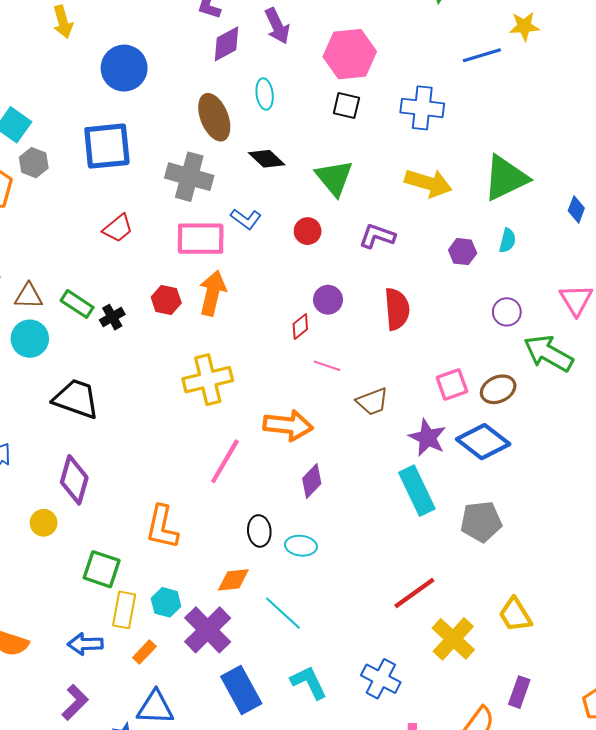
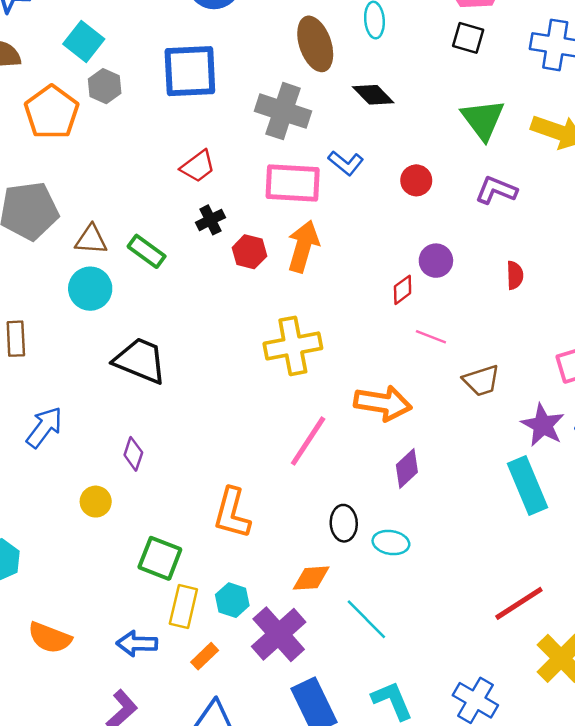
green triangle: (334, 178) -> (483, 120), moved
red semicircle: (397, 309) -> (515, 275), size x0.6
black cross: (112, 317) -> (211, 220), moved
purple diamond: (74, 480) -> (133, 454), size x0.6

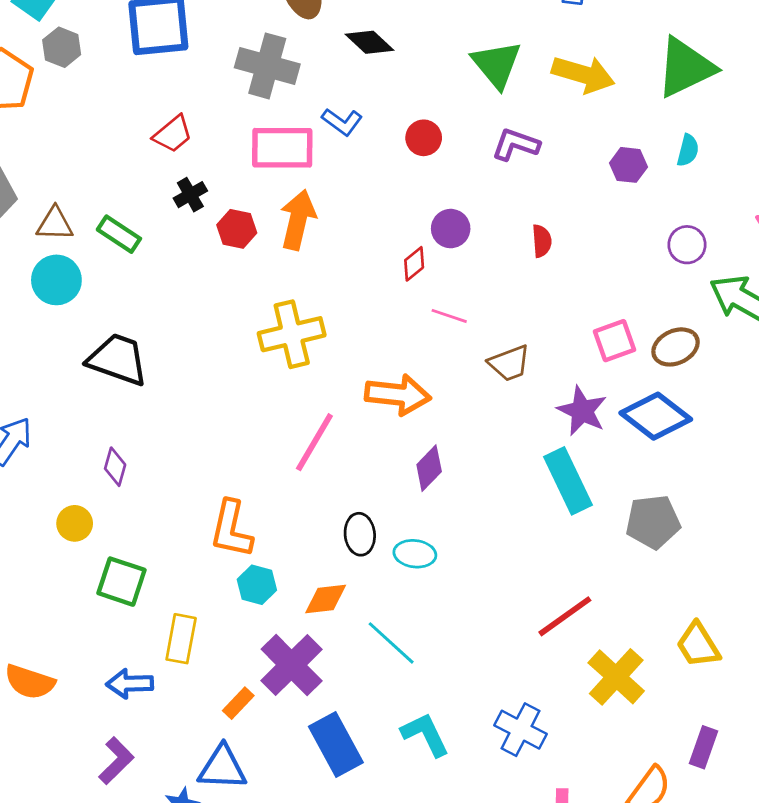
green square: (160, 558) -> (122, 582), moved
cyan hexagon: (232, 600) -> (257, 585), moved
orange rectangle: (205, 656) -> (238, 703), moved

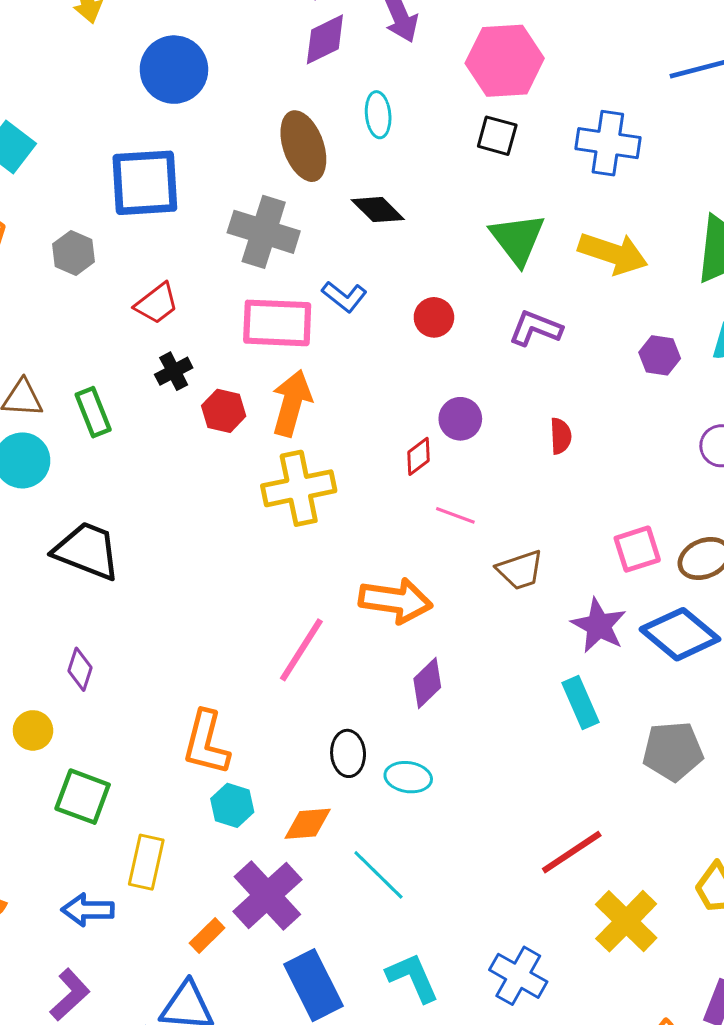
gray hexagon: (62, 47) -> (73, 253), moved
green rectangle: (119, 234) -> (93, 412), turned 33
yellow cross: (292, 334) -> (299, 488), moved
cyan rectangle: (568, 481) -> (580, 702), size x0.7

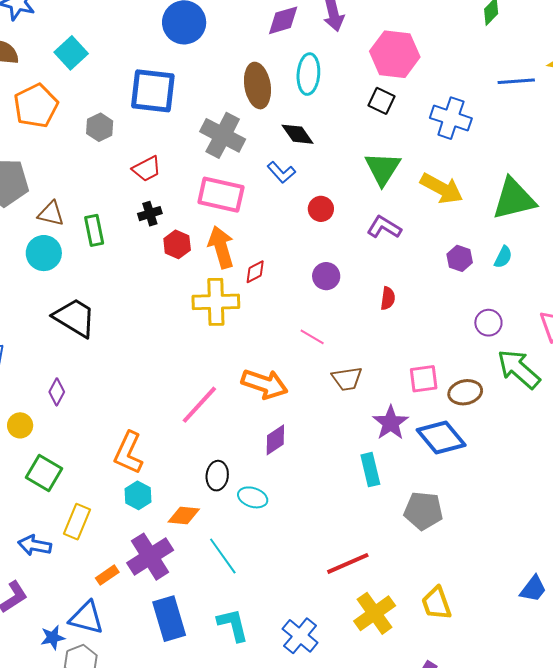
cyan ellipse: (378, 115) -> (308, 74), size x1.4
blue L-shape: (344, 297) -> (281, 172), moved
orange arrow: (292, 403) -> (221, 247), turned -42
red diamond: (418, 456) -> (255, 272), moved

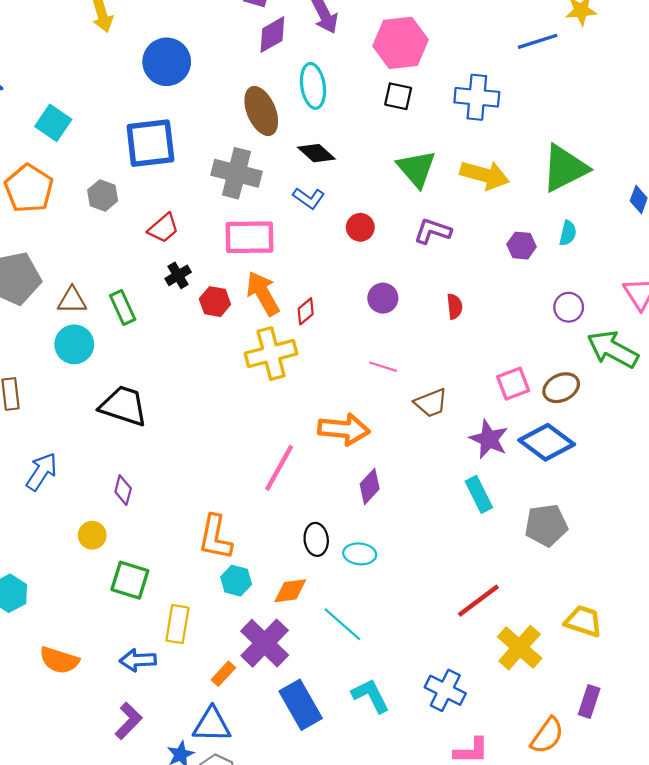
yellow trapezoid: (436, 603) -> (583, 621), turned 141

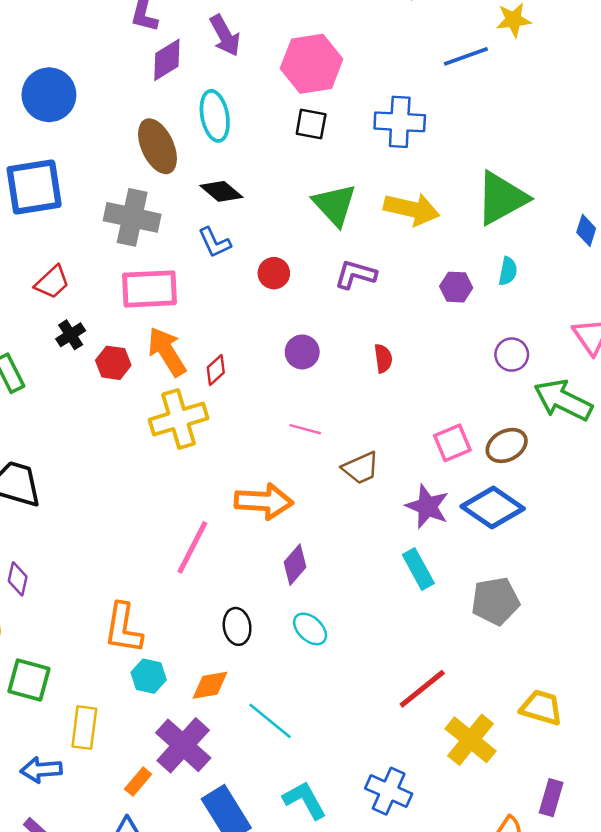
blue L-shape: (309, 198) -> (215, 242), turned 32
cyan ellipse: (360, 554) -> (310, 629), moved, turned 40

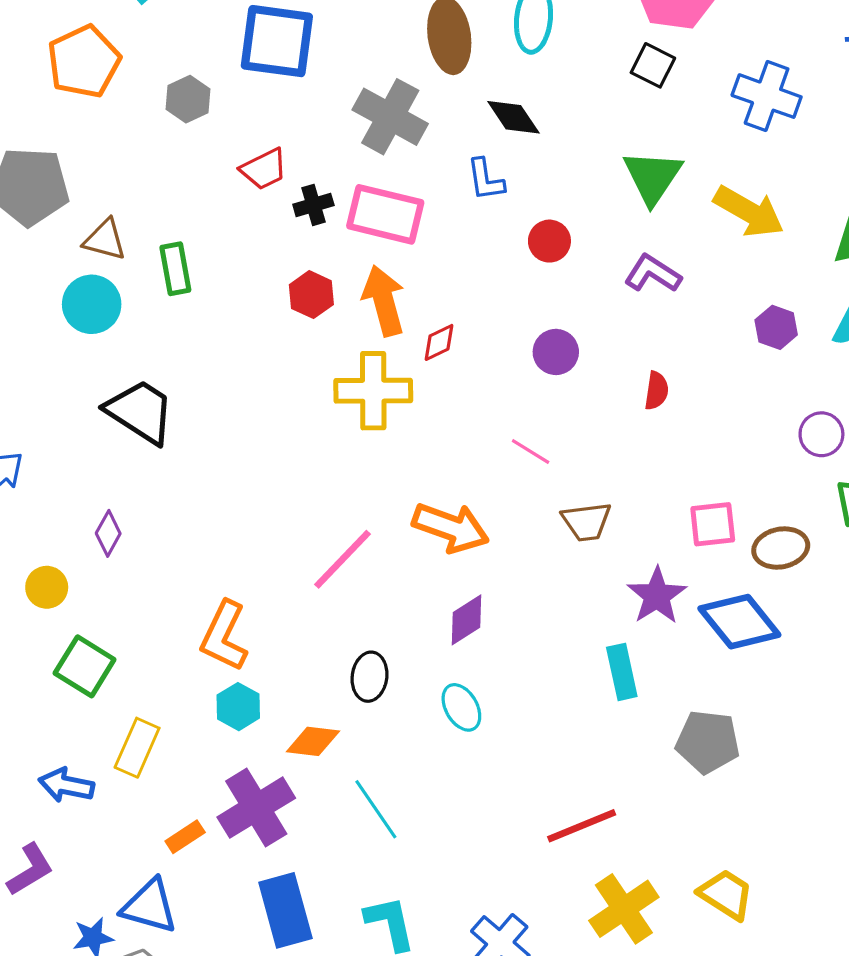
black cross: (71, 335) -> (313, 205), moved

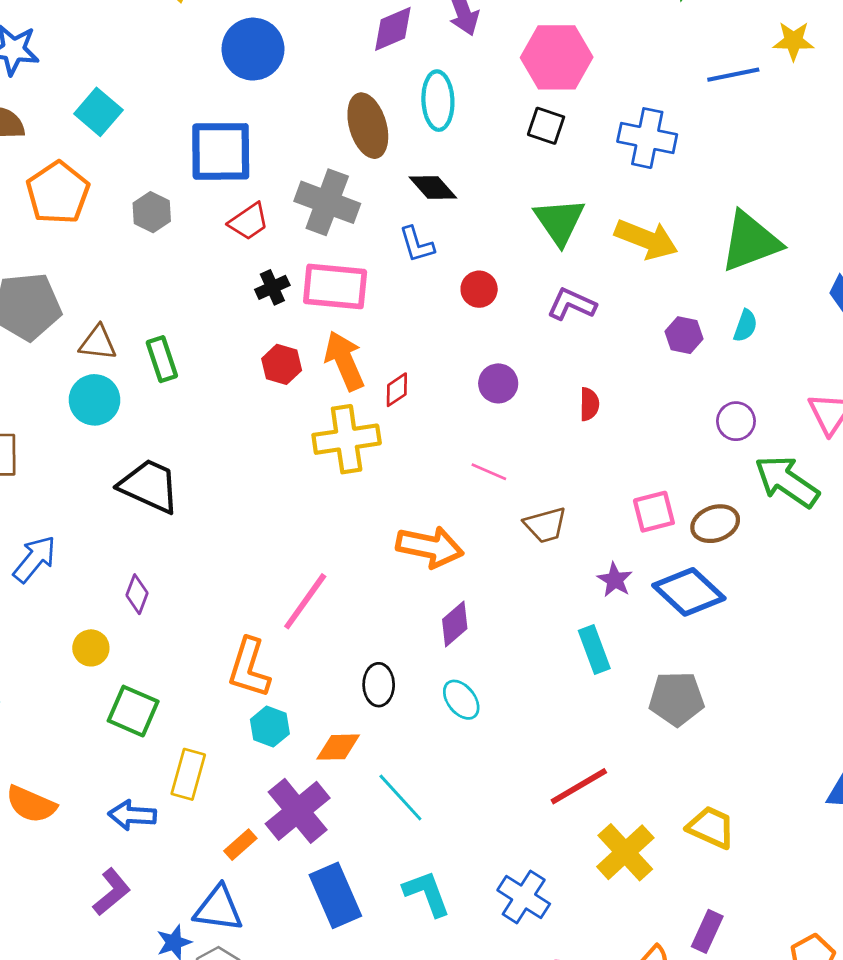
red trapezoid: (264, 169) -> (249, 222), moved
pink line: (342, 559) -> (305, 601), moved
purple star: (657, 596) -> (615, 580), size x0.7

